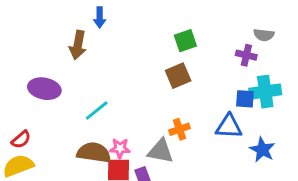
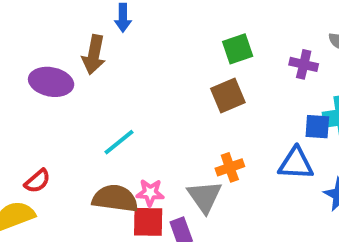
purple cross: (246, 55) -> (304, 64), moved
purple ellipse: (44, 89) -> (51, 82), moved
red semicircle: (21, 139) -> (37, 181), moved
gray triangle: (161, 151) -> (205, 197), turned 44

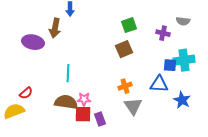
cyan line: (119, 142) -> (68, 73), turned -48
gray triangle: (205, 197) -> (133, 106), moved

